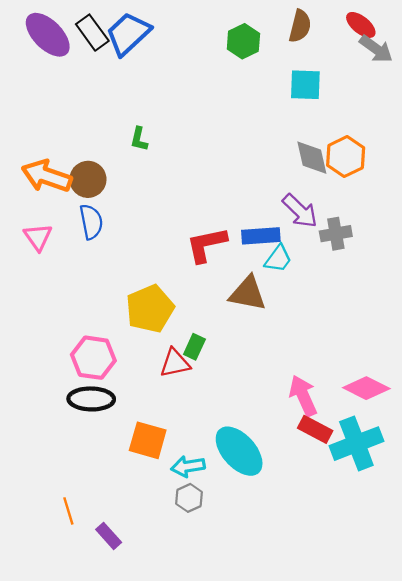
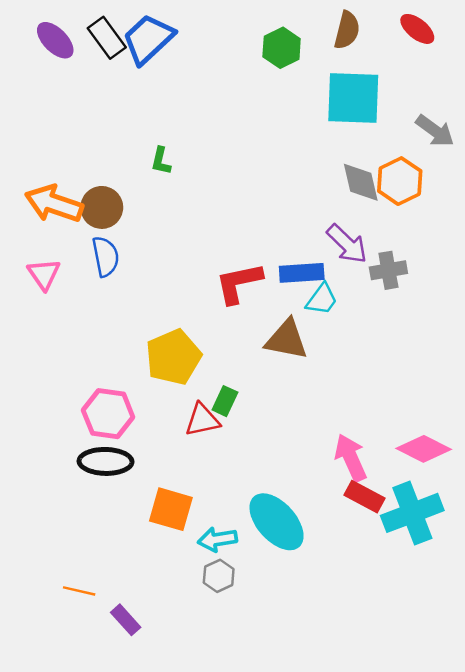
purple ellipse: (48, 35) -> (55, 40), size x0.7
gray arrow: (376, 49) -> (435, 131), moved
cyan square: (305, 85) -> (353, 98), size x1.5
orange line: (68, 511) -> (79, 591), turned -60

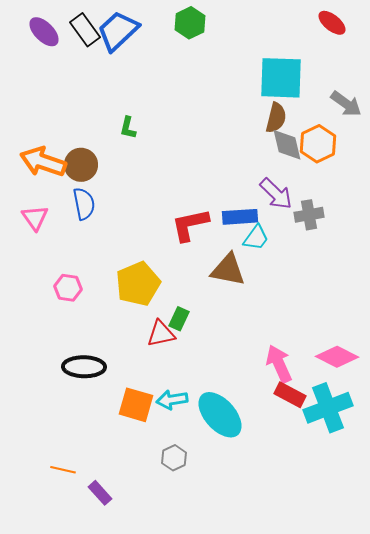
brown semicircle: (347, 30) -> (276, 118), moved
green hexagon: (282, 48) -> (190, 23), moved
pink hexagon: (108, 414) -> (68, 288), moved, size x0.7
cyan arrow: (217, 539) -> (172, 400), moved

